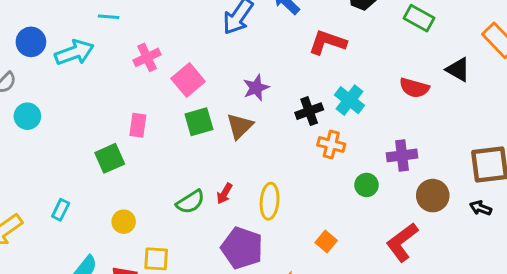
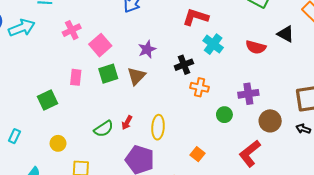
cyan cross: (349, 100) -> (213, 44), moved
pink rectangle: (138, 125) -> (76, 77), moved

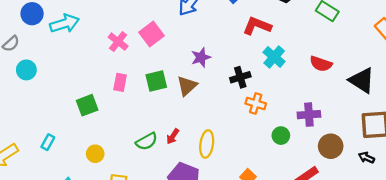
pink cross: (72, 30) -> (118, 42), moved, turned -30
black triangle: (286, 34) -> (362, 80), moved, size x1.4
pink square: (100, 45) -> (151, 34), moved

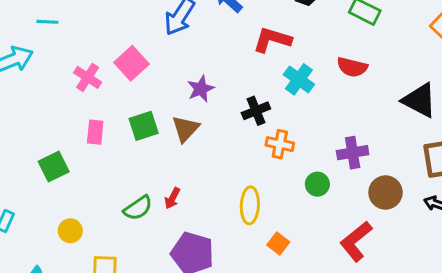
red semicircle: (321, 64) -> (352, 67), moved
yellow ellipse: (207, 144) -> (250, 205), moved

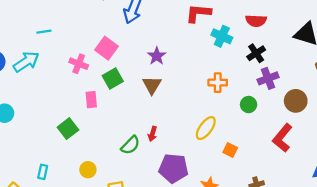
black cross: (256, 111) -> (256, 53), moved
green square: (144, 126) -> (113, 79), moved
yellow ellipse: (250, 205) -> (206, 128), turned 45

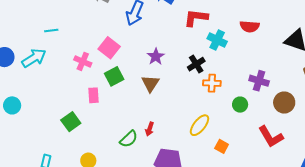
black cross: (256, 53) -> (196, 64), moved
purple cross: (268, 78) -> (259, 81), turned 36
red L-shape: (282, 138) -> (271, 137), turned -72

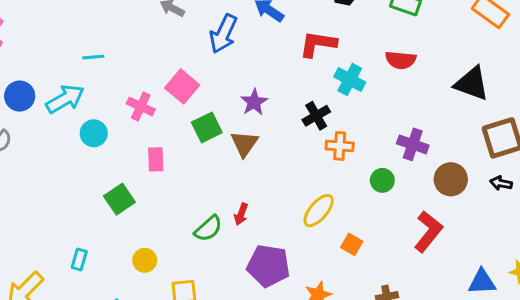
green square: (114, 76) -> (207, 127), moved
cyan circle: (12, 105) -> (94, 133), moved
red L-shape: (271, 137) -> (428, 232), turned -112

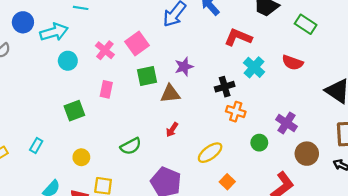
brown triangle: (244, 144) -> (170, 94), turned 35
red arrow: (241, 214) -> (172, 130), moved

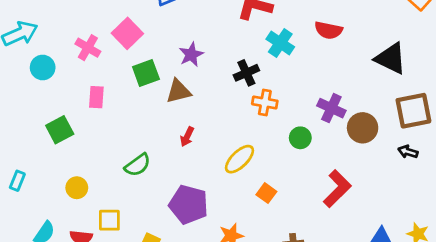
brown circle: (307, 154) -> (363, 128), moved

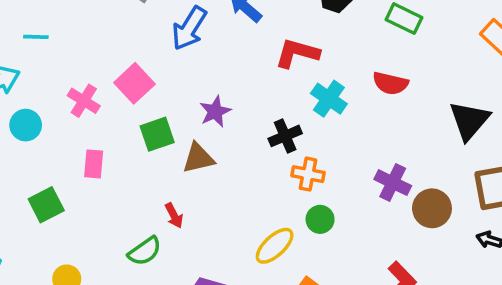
black triangle: (391, 58) -> (469, 120), turned 44
red arrow: (187, 137) -> (174, 216), moved, turned -54
green circle: (300, 138) -> (320, 219), moved

